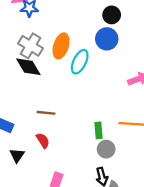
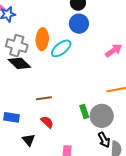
cyan ellipse: (80, 62) -> (61, 48), turned 40
green rectangle: (98, 130) -> (84, 111), moved
gray circle: (106, 149) -> (102, 116), size x1.5

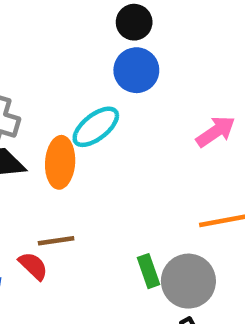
orange ellipse: (42, 39) -> (60, 162), moved
red semicircle: (47, 122) -> (33, 266), moved

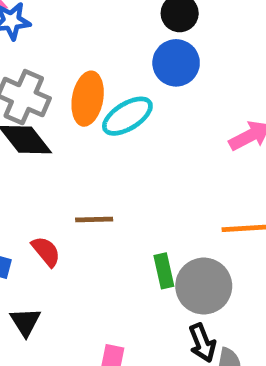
orange ellipse: (60, 162) -> (88, 99), moved
brown line: (56, 241) -> (94, 219), moved

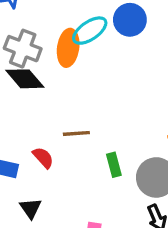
cyan ellipse: (127, 116) -> (90, 31), moved
green rectangle: (164, 271) -> (114, 165), moved

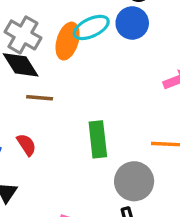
brown line: (76, 133) -> (40, 98), moved
green rectangle: (114, 165) -> (98, 139), moved, size x1.5

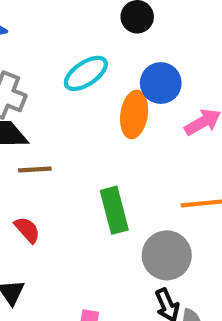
blue circle: (132, 23) -> (161, 83), moved
orange ellipse: (68, 41) -> (134, 114), moved

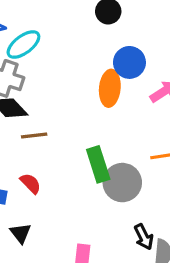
cyan ellipse: (86, 73) -> (23, 45), moved
gray circle: (167, 255) -> (122, 183), moved

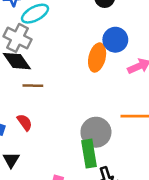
green rectangle: (98, 164) -> (89, 154), moved

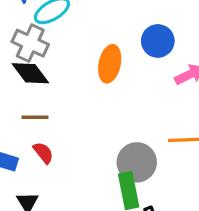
orange ellipse: (97, 58) -> (110, 64), moved
brown line: (33, 86) -> (35, 117), moved

